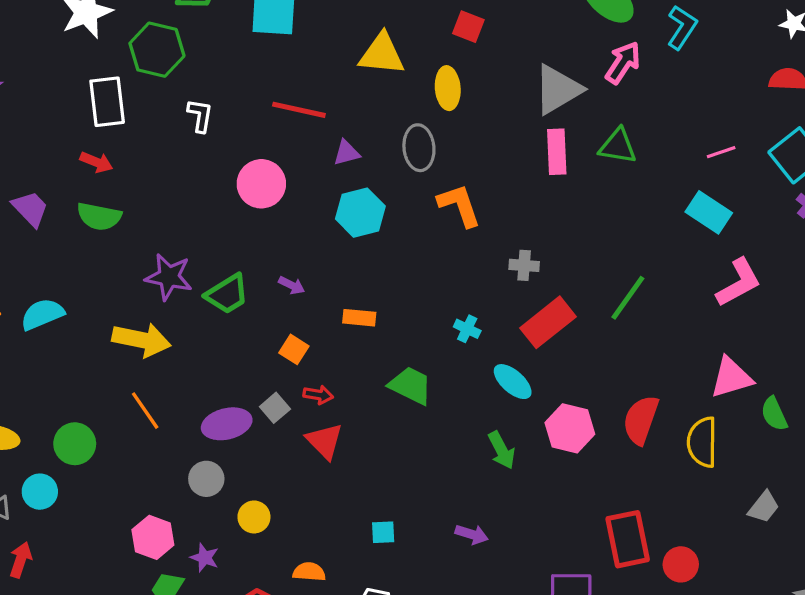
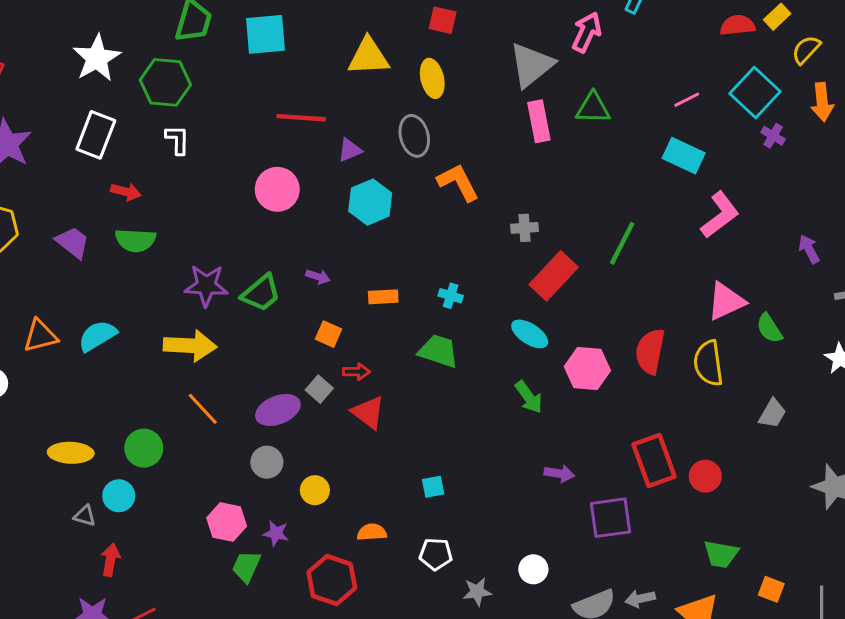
white rectangle: (107, 102) -> (96, 135), moved, turned 36
white L-shape: (200, 116) -> (177, 140), moved
cyan cross: (467, 329) -> (451, 296), moved
purple arrow: (472, 534) -> (559, 473), moved

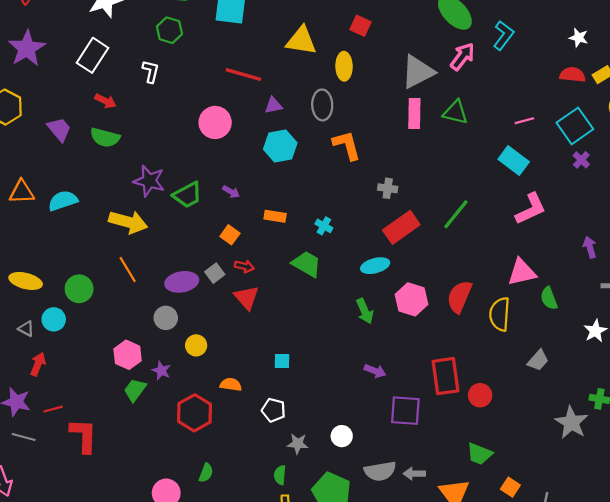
green hexagon: (165, 82) -> (169, 30), moved, size x0.7
cyan ellipse: (530, 334) -> (375, 266), turned -60

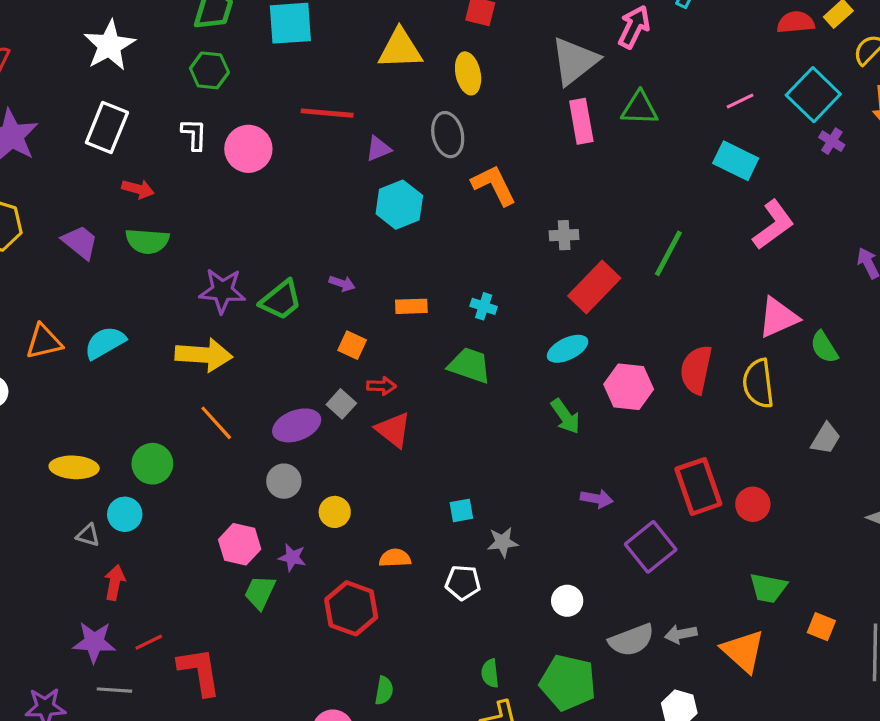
pink circle: (215, 122) -> (248, 149), moved
purple square: (405, 411) -> (651, 547), turned -32
gray star: (298, 444) -> (503, 542), moved

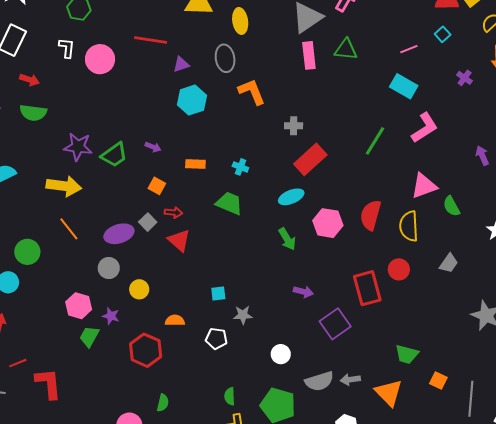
cyan square: (813, 95) -> (443, 34), moved, size x0.5
green line: (668, 253) -> (375, 141), moved
red circle: (753, 504) -> (399, 269), moved

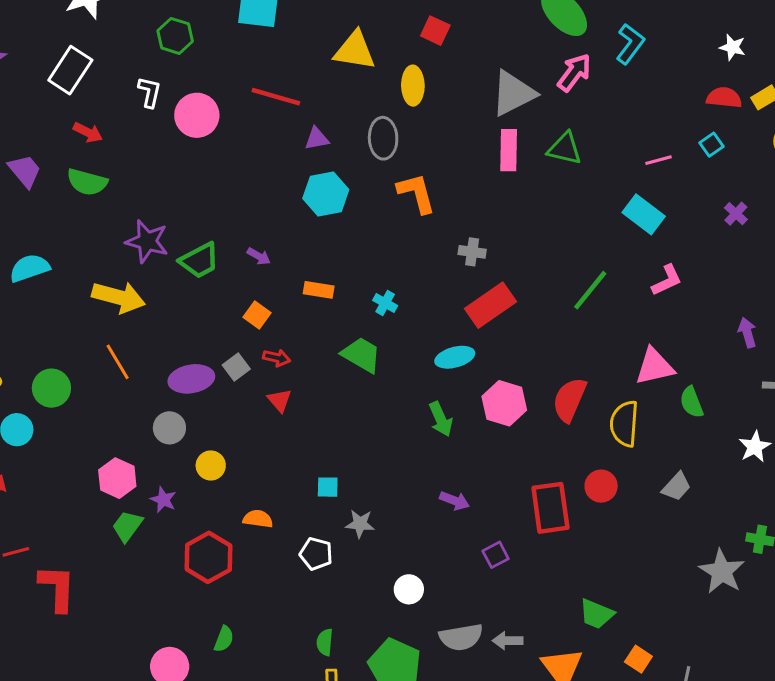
pink L-shape: (425, 128) -> (667, 280), size x0.7
red triangle: (179, 240) -> (280, 400), size x0.7
purple square: (335, 324) -> (496, 555), size x0.6

